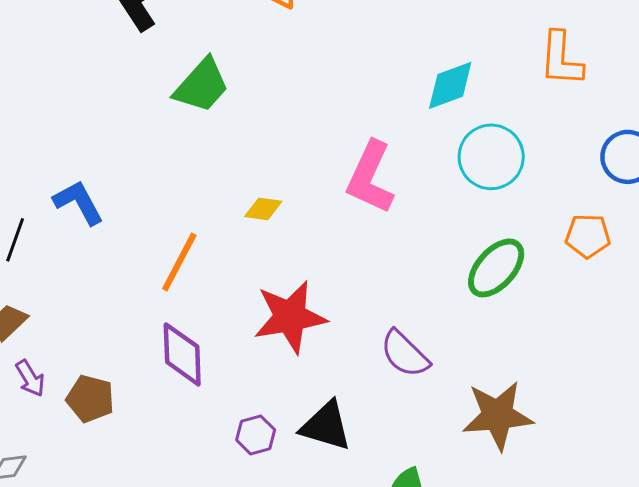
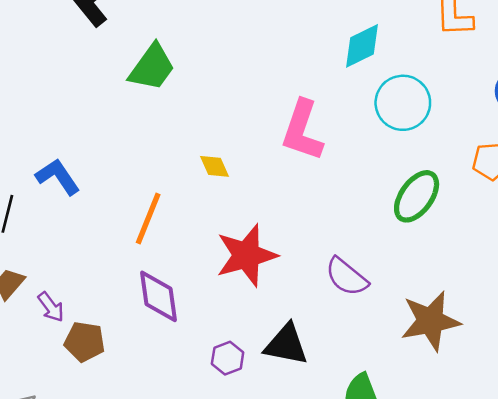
yellow diamond: (263, 209) -> (215, 166), turned 64
purple arrow: (30, 378) -> (51, 307), moved

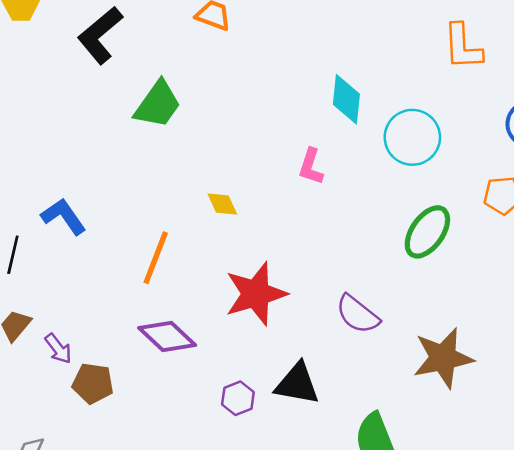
cyan diamond: (362, 46) -> (346, 99), moved, turned -57
pink L-shape: (302, 130) -> (311, 167), size x0.6
purple diamond: (159, 296) -> (167, 337), turned -38

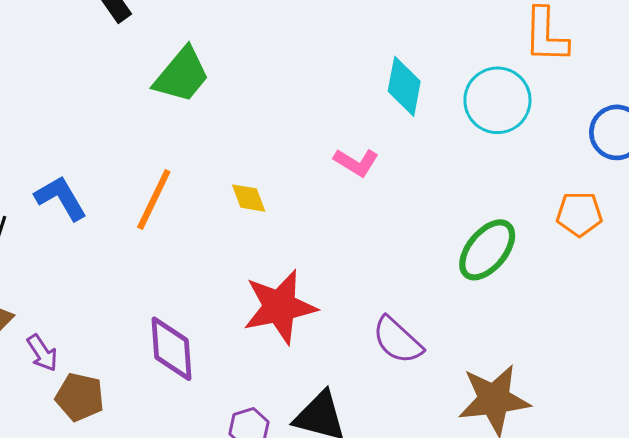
cyan circle: (412, 137) -> (497, 100), moved
pink L-shape: (311, 167) -> (356, 162), turned -81
orange line: (156, 258) -> (154, 200), moved
purple diamond: (167, 337) -> (171, 349), turned 38

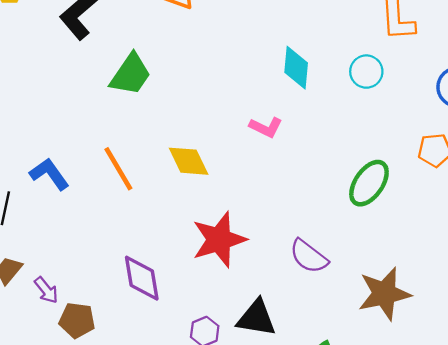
cyan circle: (497, 100) -> (366, 72), size x0.7
yellow diamond: (249, 198) -> (189, 161), size x1.5
orange line: (154, 200) -> (118, 169), turned -51

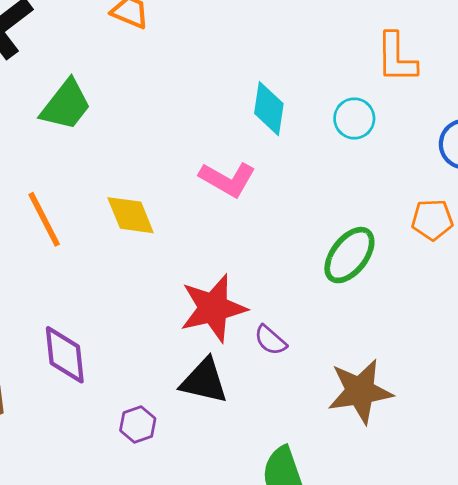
pink L-shape: (266, 127) -> (227, 179), size x1.4
red star: (219, 240) -> (213, 308), moved
purple semicircle: (309, 256) -> (270, 340), size x0.7
black triangle: (256, 318) -> (204, 381), moved

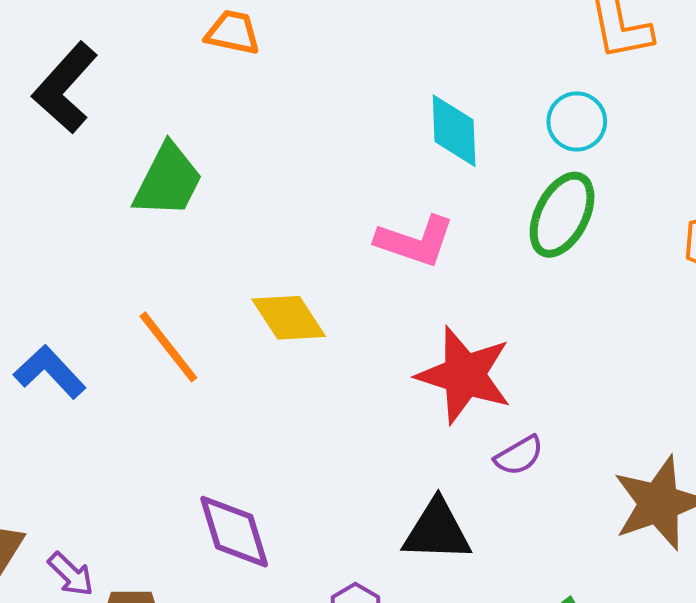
green ellipse: (349, 255) -> (562, 215), moved
red star: (213, 308) -> (464, 375), moved, turned -30
purple semicircle: (270, 340) -> (519, 456), turned -60

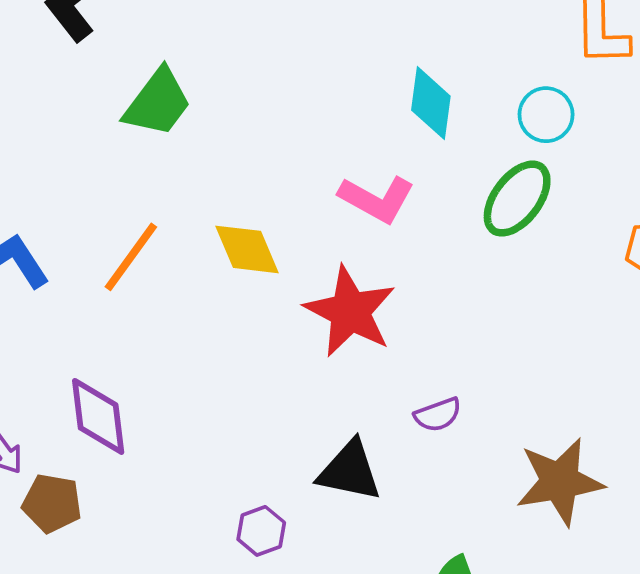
orange line: (168, 347) -> (131, 257), turned 64
red star: (464, 375) -> (350, 312), moved
purple diamond: (234, 532) -> (98, 416), moved

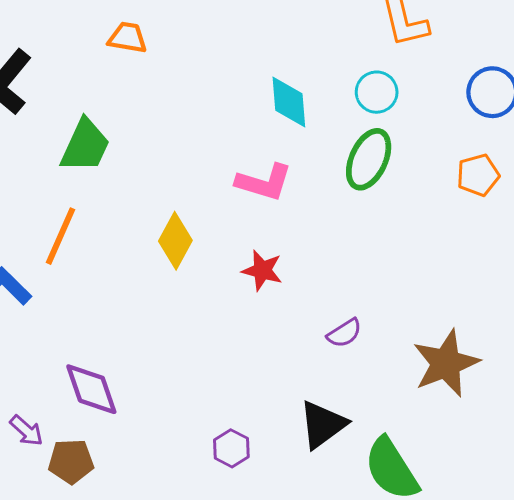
yellow diamond: (247, 249) -> (175, 241), turned 64
orange line: (131, 257) -> (60, 236), moved
red star: (350, 312) -> (262, 270), size x0.6
black triangle: (350, 471) -> (323, 425), moved, turned -36

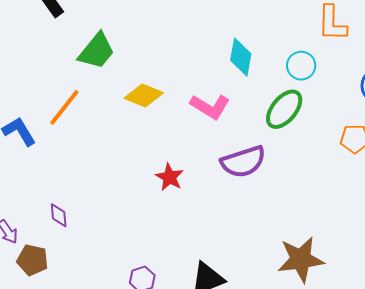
yellow diamond: (175, 241) -> (144, 95), moved, turned 69
red star: (262, 270) -> (170, 177), moved
purple semicircle: (344, 333) -> (243, 162), moved, size x1.8
purple diamond: (91, 389) -> (59, 215), size x0.6

